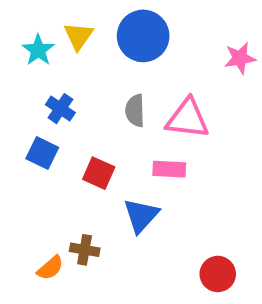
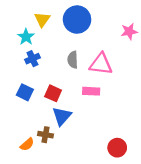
cyan star: (38, 50) -> (26, 37), moved
blue cross: (60, 109) -> (32, 59), turned 32
blue square: (42, 153) -> (25, 92), moved
blue triangle: (141, 215) -> (62, 116), moved

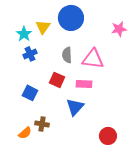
yellow triangle: (42, 20) -> (43, 27), moved
blue square: (25, 92) -> (30, 93), moved
red square: (53, 93) -> (57, 80), moved
blue triangle: (62, 116) -> (75, 107), moved

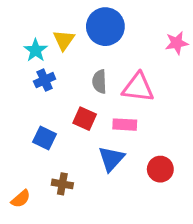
orange semicircle: (25, 133) -> (21, 199), moved
red circle: (108, 136) -> (160, 169), moved

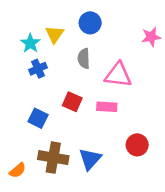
blue circle: (105, 27) -> (90, 23), size x0.7
gray semicircle: (99, 82) -> (84, 58), moved
blue triangle: (111, 159) -> (90, 159), moved
brown cross: (62, 184) -> (53, 158), size x1.6

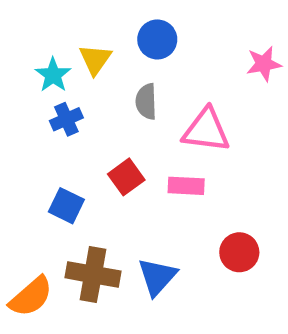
red square: (72, 102) -> (126, 177), turned 30
orange semicircle: (18, 170) -> (31, 297), size x1.5

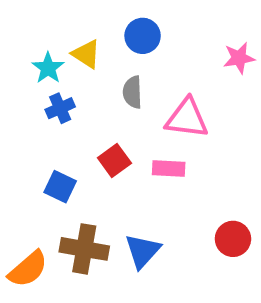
yellow triangle: (95, 59) -> (86, 54), turned -32
red circle: (239, 252) -> (233, 239), moved

